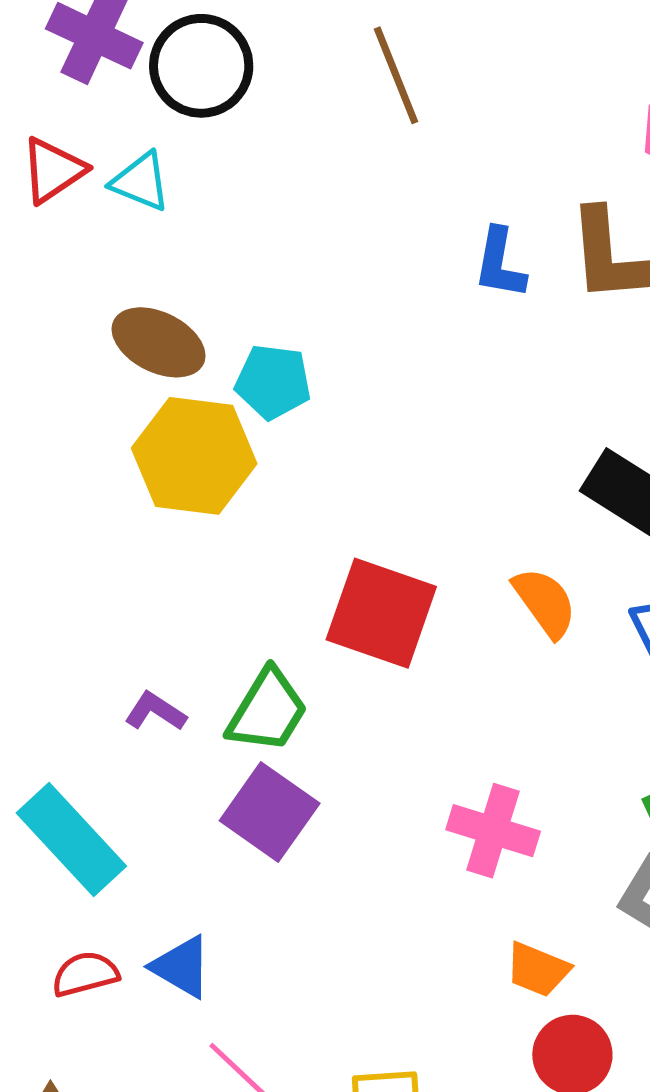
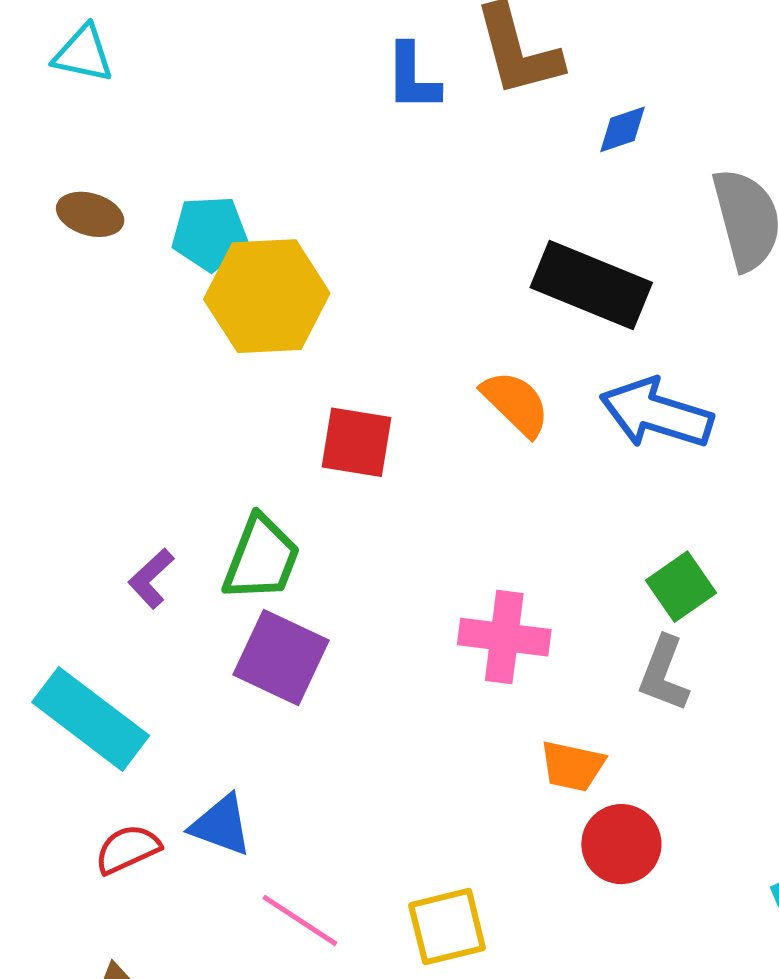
cyan triangle: (141, 182) -> (83, 54), moved
brown ellipse: (159, 342) -> (90, 214), size x0.7
yellow hexagon: (194, 456) -> (267, 296), moved
red square: (381, 613) -> (356, 442), size x0.7
purple L-shape: (155, 712) -> (151, 578), turned -66

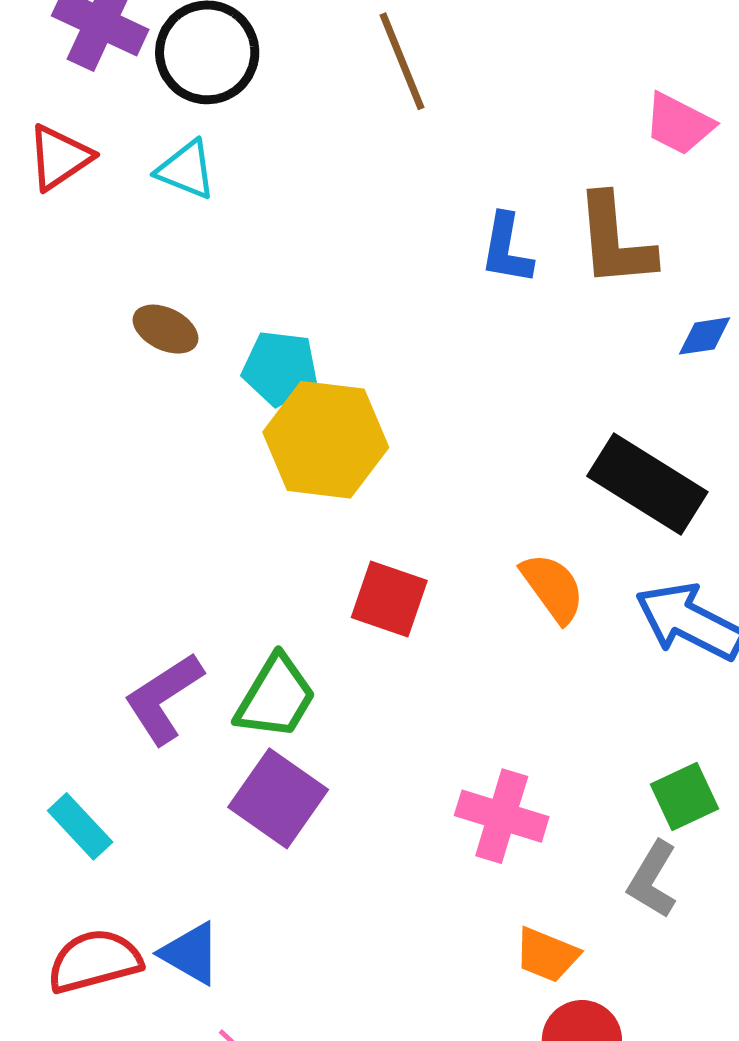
purple L-shape: (151, 578) -> (164, 698), size x1.6
cyan rectangle: (91, 719) -> (80, 826), size x0.6
red semicircle: (128, 849) -> (94, 961), size x1.4

